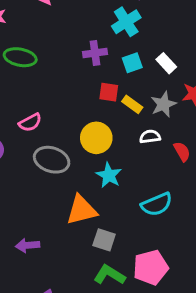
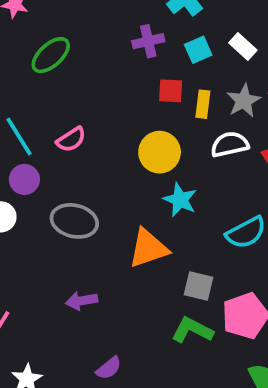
green ellipse: (20, 57) -> (51, 55), turned -48
yellow rectangle: (132, 104) -> (203, 104), turned 66
white semicircle: (150, 137) -> (230, 144), size x1.4
gray ellipse: (52, 160) -> (74, 221), moved
gray square: (104, 240) -> (199, 286), moved

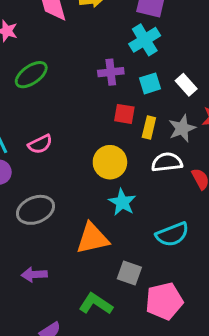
gray ellipse: (74, 221) -> (35, 210), turned -42
green L-shape: (192, 330) -> (96, 304), moved

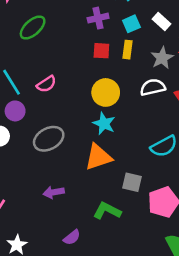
red square: (124, 114) -> (101, 51), moved
yellow rectangle: (149, 128) -> (127, 50), moved
cyan star: (122, 202) -> (104, 124), moved

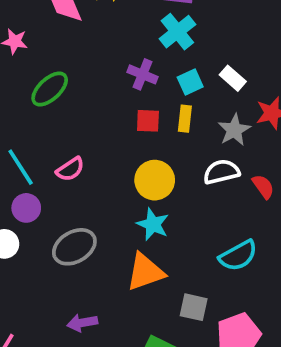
purple cross: (98, 18) -> (142, 74), turned 36

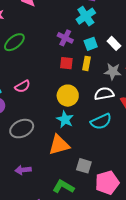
gray star: (234, 130) -> (113, 71), turned 30
cyan semicircle: (238, 256) -> (101, 121), moved

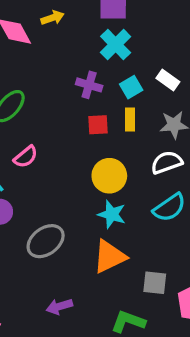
pink semicircle: (22, 86) -> (26, 157), moved

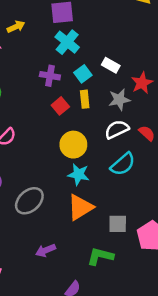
red square: (98, 125) -> (60, 106), turned -30

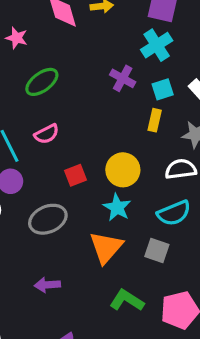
red square: (60, 106) -> (76, 175), moved
orange triangle: (80, 207) -> (106, 247), turned -36
gray square: (118, 224) -> (157, 251), moved
green L-shape: (100, 256) -> (127, 300), moved

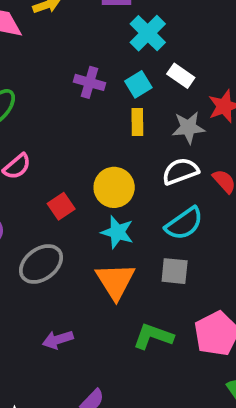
cyan cross: (157, 45) -> (148, 33), moved

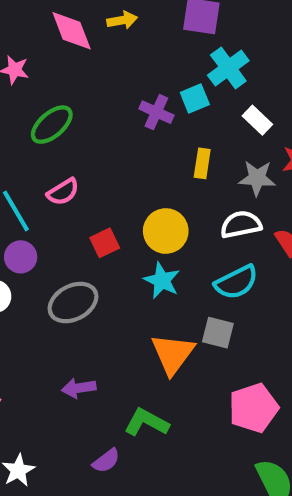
cyan square: (138, 84) -> (195, 99), moved
orange triangle: (115, 281) -> (173, 354), moved
green L-shape: (153, 336) -> (147, 422), moved

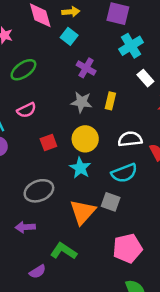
cyan square: (195, 99) -> (69, 36), moved, turned -35
gray star: (257, 178) -> (81, 102), moved
gray ellipse: (73, 303) -> (39, 191), moved

